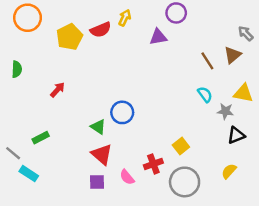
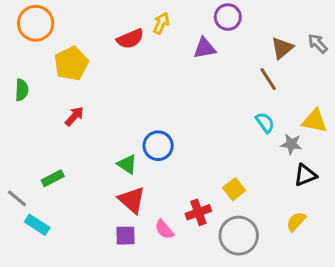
yellow pentagon: (69, 37) -> (71, 64), moved
brown triangle: (233, 55) -> (282, 48), moved

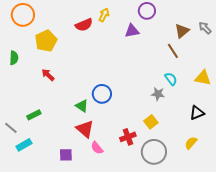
red arrow: (74, 116) -> (48, 75), turned -88
gray star: (291, 144) -> (158, 94), moved
cyan rectangle: (37, 225) -> (24, 145), turned -63
pink semicircle: (164, 229) -> (97, 148), moved
purple square: (126, 236) -> (66, 155), moved

